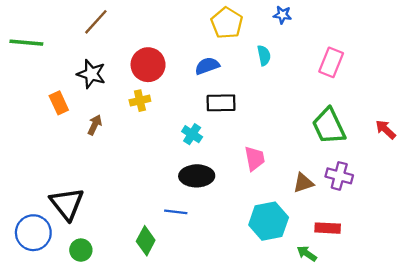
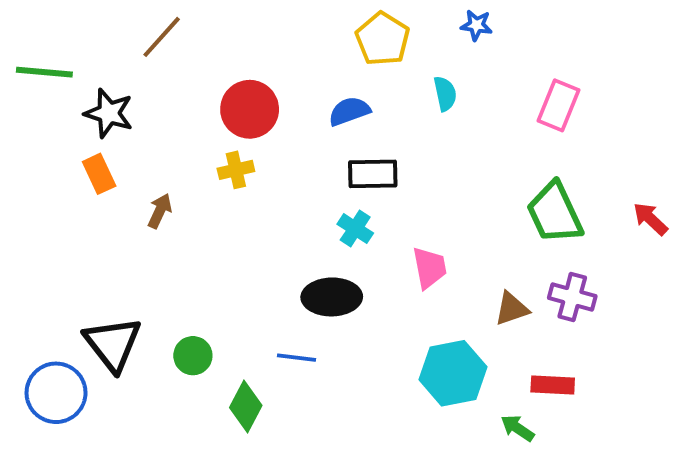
black star: (91, 74) -> (109, 113), moved
cyan cross: (192, 134) -> (355, 229), moved
green circle: (81, 250) -> (193, 356), moved

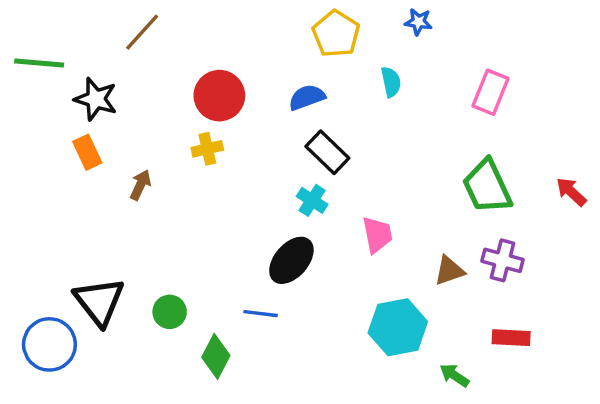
black rectangle: (373, 174) -> (327, 152), turned 45
black ellipse: (332, 297) -> (291, 260), turned -48
red rectangle: (553, 385) -> (511, 338), moved

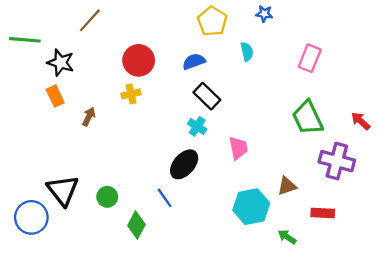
purple cross: (502, 260) -> (337, 161), moved, size x1.4
brown triangle: (449, 271) -> (287, 186), moved
blue line: (261, 314) -> (165, 198), turned 48

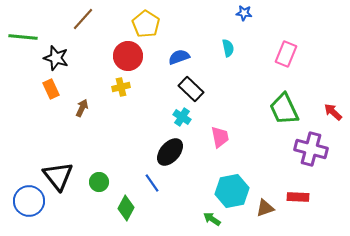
yellow pentagon: (212, 21) -> (146, 24), moved
brown triangle: (287, 186) -> (265, 208), moved
green arrow: (287, 237) -> (212, 219), moved

